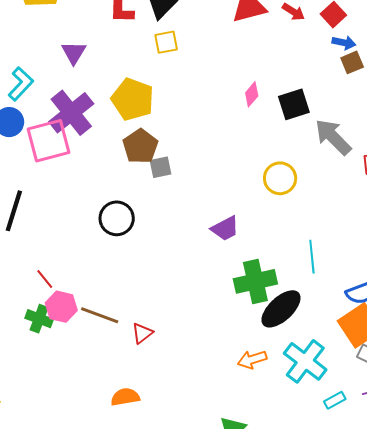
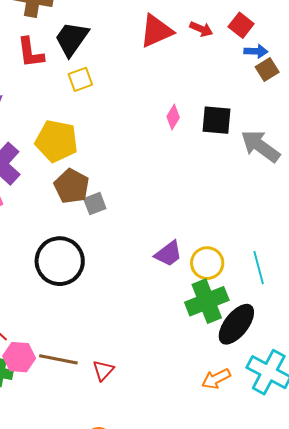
black square: (294, 104) -> (216, 120), turned 32
yellow circle: (280, 178) -> (207, 263), moved
black circle: (117, 218) -> (60, 261), size x1.4

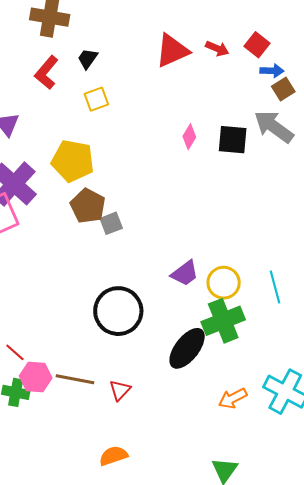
black trapezoid: (72, 39) -> (88, 59), size x0.6
red L-shape: (30, 53) -> (46, 72), turned 48
gray arrow: (260, 146) -> (274, 127), moved
black circle: (60, 261) -> (118, 311), moved
black ellipse: (236, 324) -> (187, 348), moved

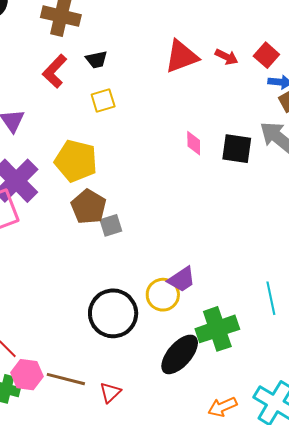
black trapezoid: (88, 59) -> (97, 60), turned -140
pink diamond: (189, 137) -> (194, 143), turned -35
yellow circle: (224, 283) -> (163, 295), moved

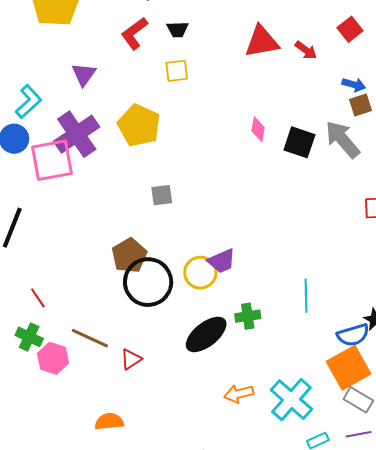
red square: (266, 55) -> (350, 29), moved
brown pentagon: (89, 207) -> (129, 256), moved
green cross: (217, 329) -> (248, 316), size x0.6
pink hexagon: (27, 375) -> (53, 358), moved

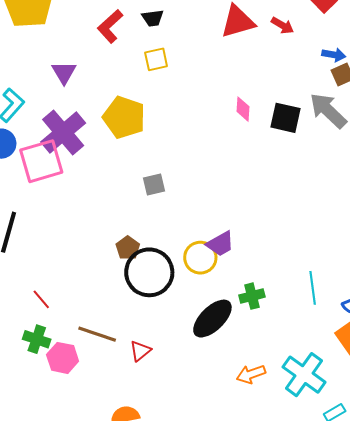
brown pentagon: (129, 256) -> (128, 248), size x0.7
cyan line: (306, 296) -> (313, 288), moved

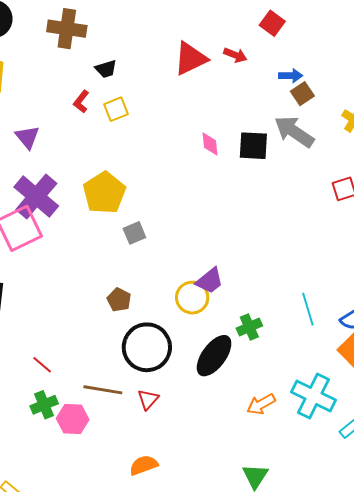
red L-shape: (110, 26) -> (81, 102), moved, size x0.7
yellow pentagon: (124, 117) -> (104, 193), moved, turned 30
black circle: (149, 272) -> (147, 347), moved
green cross: (37, 339) -> (44, 405), turned -32

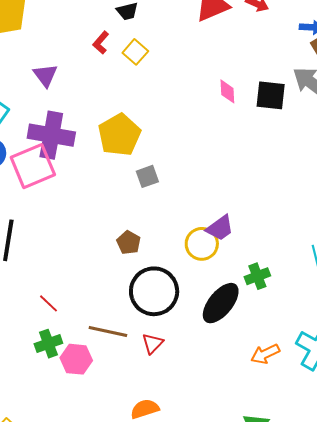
yellow square: (116, 109) -> (135, 52), turned -30
purple cross: (36, 197) -> (51, 135), turned -33

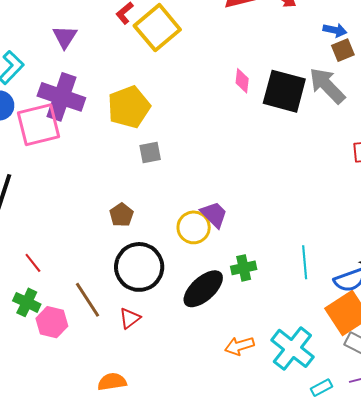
yellow square: (135, 52) -> (157, 28), size x1.8
black square: (271, 95) -> (284, 91), size x1.4
purple trapezoid: (220, 228) -> (214, 215), turned -108
brown line: (108, 332) -> (87, 300), turned 36
green cross: (48, 344) -> (27, 302), turned 36

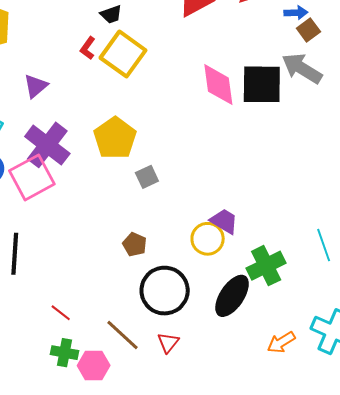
purple triangle: (65, 37) -> (36, 86), turned 32
pink diamond: (242, 81) -> (218, 85), size x1.8
purple cross: (61, 97) -> (47, 145), turned 33
green cross: (244, 268) -> (266, 266), size x1.5

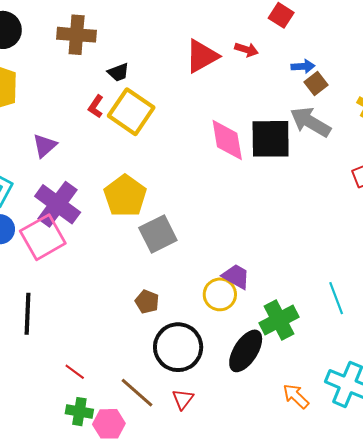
gray square: (147, 177) -> (158, 234), size x1.6
orange arrow: (281, 342) -> (296, 396), turned 76

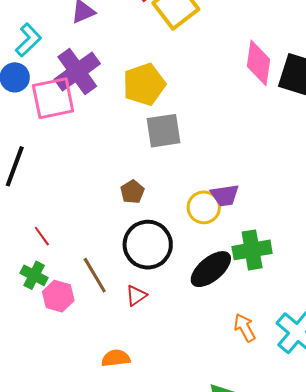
purple trapezoid: (236, 276) -> (225, 195), turned 124

